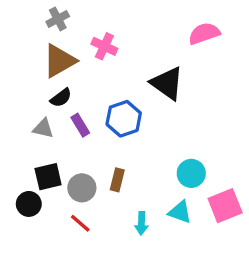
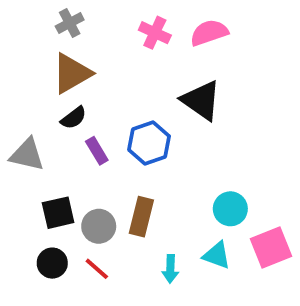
pink semicircle: (204, 33) -> (209, 33), moved
pink cross: (104, 46) -> (155, 33), moved
gray triangle: (43, 128) -> (27, 155), moved, size x1.4
brown rectangle: (117, 180) -> (141, 217), size x1.4
black circle: (29, 204) -> (52, 263), moved

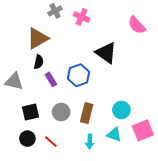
gray cross: (70, 23) -> (55, 11), moved
pink semicircle: (209, 33) -> (137, 25), moved, turned -114
black semicircle: (74, 118) -> (39, 62), turned -40
brown rectangle: (141, 217) -> (87, 113), moved
gray circle: (99, 226) -> (61, 112), moved

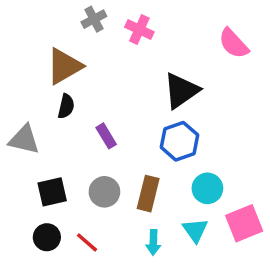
black triangle: (106, 53) -> (181, 91), turned 50
blue hexagon: (78, 75) -> (180, 141), moved
purple rectangle: (51, 79) -> (106, 136), moved
cyan triangle: (114, 134) -> (195, 230), turned 35

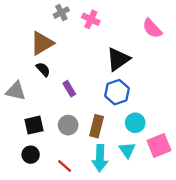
black semicircle: (66, 106) -> (43, 69), turned -56
red line: (87, 242) -> (65, 166), moved
cyan arrow: (153, 242) -> (100, 158), size x1.6

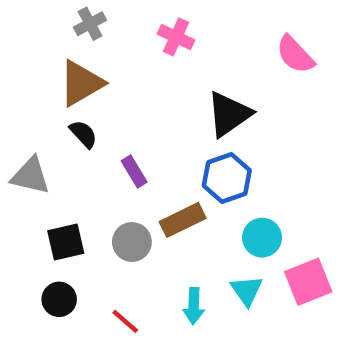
gray cross: (61, 13) -> (90, 24), moved
brown rectangle: (97, 126) -> (183, 220), moved, turned 50
cyan arrow: (100, 158) -> (194, 306), size x0.7

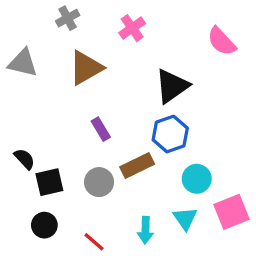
pink cross: (176, 37) -> (132, 28), turned 30
brown triangle: (81, 83) -> (86, 68), moved
black semicircle: (83, 134) -> (24, 159), moved
gray triangle: (30, 176) -> (23, 63), moved

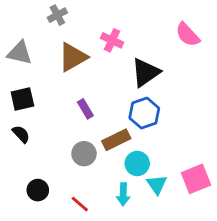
pink cross: (132, 28) -> (112, 40), moved, turned -30
cyan circle: (197, 179) -> (137, 163), moved
black square: (49, 182) -> (22, 99), moved

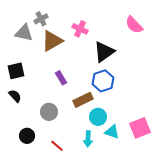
gray cross: (57, 15) -> (41, 19), moved
gray triangle: (20, 53) -> (24, 33), moved
gray circle: (84, 154) -> (49, 112), moved
cyan triangle: (157, 184) -> (112, 132), turned -35

